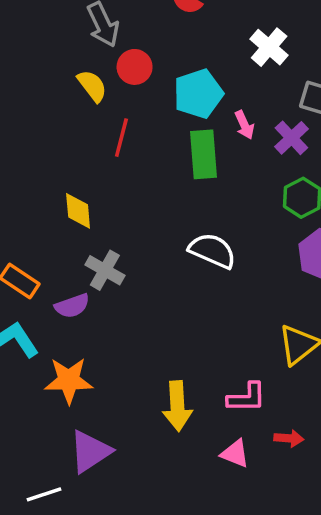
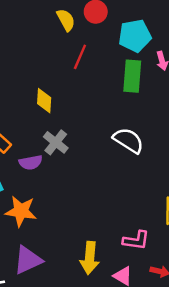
yellow arrow: (177, 406) -> (90, 258), moved

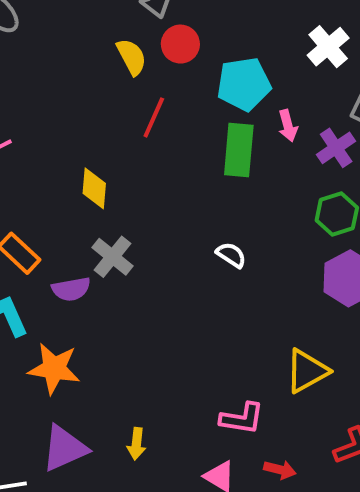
white semicircle: (128, 140) -> (231, 255), size x0.6
yellow arrow: (90, 258) -> (136, 444), moved, size x0.6

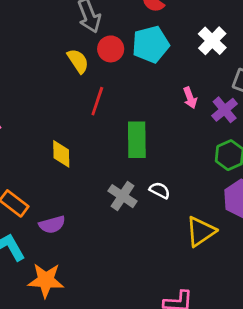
cyan pentagon: (244, 84) -> (151, 44), moved
green rectangle: (239, 150) -> (137, 140), moved
gray cross: (113, 257) -> (122, 196), moved
yellow triangle: (307, 371) -> (201, 231), moved

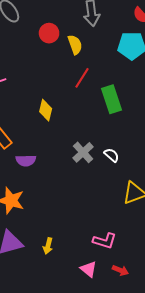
red circle: (111, 49) -> (49, 33), moved
green rectangle: (137, 140) -> (111, 99), moved, turned -32

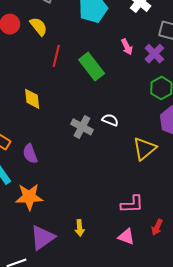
purple semicircle: (26, 161) -> (30, 154), turned 90
red arrow: (120, 270) -> (157, 227), turned 112

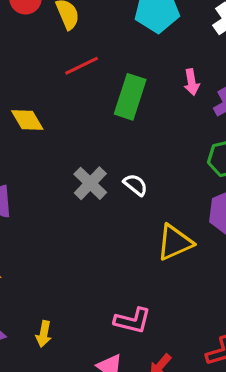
red line: (56, 56) -> (82, 66), turned 35
green rectangle: (92, 67) -> (130, 97), turned 40
yellow diamond: (32, 99) -> (27, 120), turned -40

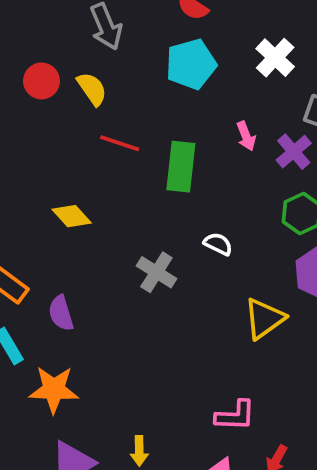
red line: (82, 66) -> (120, 143), turned 56
white semicircle: (135, 185) -> (218, 244), moved

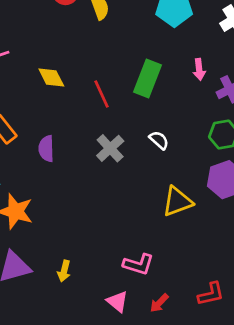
red line: (120, 143) -> (102, 94), moved, turned 32
yellow diamond: (72, 216) -> (51, 78), moved
purple semicircle: (61, 313) -> (46, 149), moved

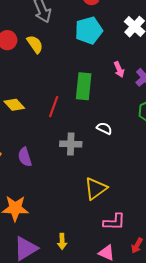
red line: (102, 94) -> (54, 107), turned 60
gray cross: (110, 148) -> (71, 144), turned -30
yellow triangle: (177, 202) -> (96, 189), moved

